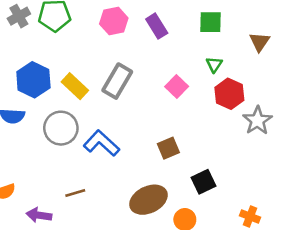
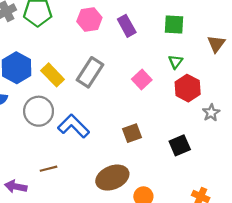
gray star: (257, 121) -> (211, 113), size x0.7
black square: (204, 182) -> (180, 145), moved

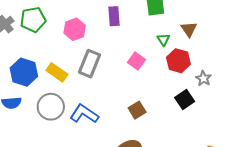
pink hexagon: (89, 19) -> (75, 29), moved
purple rectangle: (127, 26) -> (114, 16), turned 36
brown triangle: (216, 44) -> (189, 29), moved
black square: (180, 145) -> (185, 99), moved

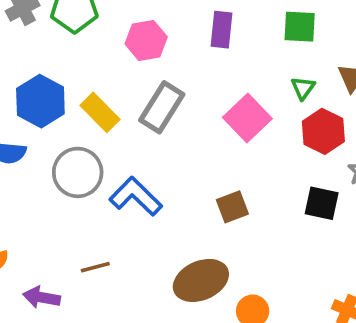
pink square: (136, 61) -> (247, 118), size x1.4
black square: (185, 99) -> (322, 203), turned 36

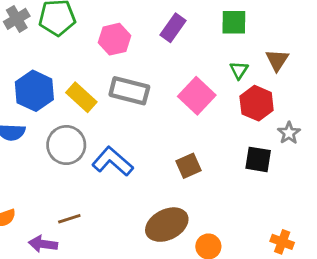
purple rectangle: (221, 30) -> (173, 28), turned 32
gray rectangle: (162, 107) -> (129, 91), turned 75
brown line: (95, 267) -> (69, 219), moved

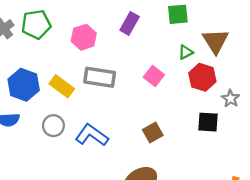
brown triangle: (277, 60) -> (215, 41), size x1.4
green triangle: (239, 70) -> (186, 52), turned 35
pink square: (197, 96) -> (154, 76), size x0.7
gray circle: (66, 145) -> (53, 126), size x0.7

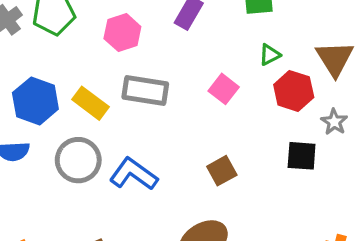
brown triangle: (215, 41) -> (335, 58), moved
gray circle: (53, 126) -> (78, 160), size x1.4

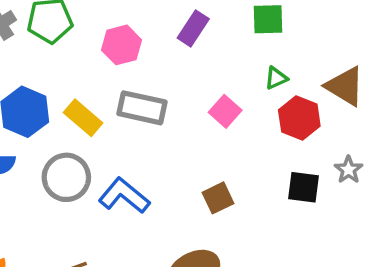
brown triangle: (335, 58) -> (345, 86), turned -30
gray star: (334, 122) -> (349, 170), moved

